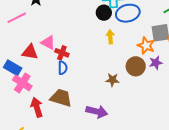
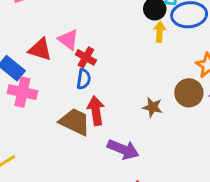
yellow arrow: (110, 37) -> (160, 32), moved
pink cross: (22, 83) -> (22, 92), turned -30
red arrow: (37, 107) -> (96, 111), moved

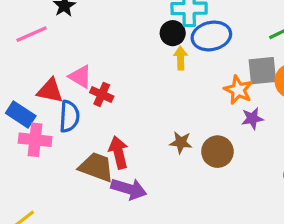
blue semicircle: (84, 79) -> (69, 116), moved, size x1.4
brown circle: (189, 93) -> (217, 152), moved
purple arrow: (123, 149) -> (129, 189), moved

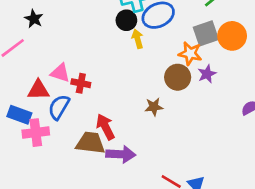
blue semicircle: (69, 116) -> (59, 107), turned -140
brown circle: (217, 152) -> (178, 77), moved

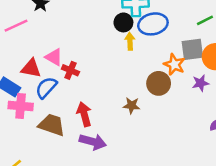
purple star: (207, 74) -> (200, 83), moved
brown trapezoid: (90, 143) -> (52, 125), moved

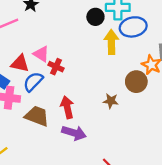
black circle: (123, 22) -> (95, 17), moved
yellow arrow: (130, 41) -> (111, 42), size x1.5

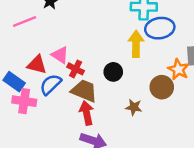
black circle: (95, 17) -> (113, 72), moved
brown trapezoid: (37, 116) -> (84, 91), moved

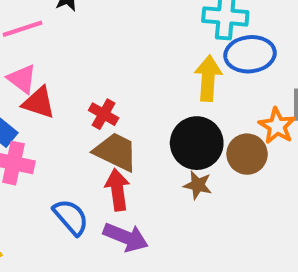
pink triangle: (60, 55) -> (22, 79), moved
black circle: (113, 72) -> (197, 143), moved, size x1.6
blue semicircle: (51, 84) -> (71, 217), moved, turned 90

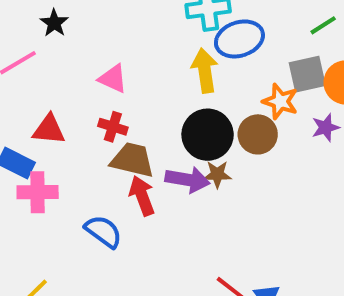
pink triangle: (22, 79) -> (113, 79), moved
purple arrow: (126, 237) -> (187, 180), moved

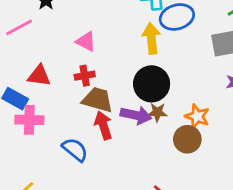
orange star: (280, 101) -> (197, 116), moved
red cross: (113, 127) -> (85, 76), turned -30
brown circle: (258, 134) -> (187, 139), moved

